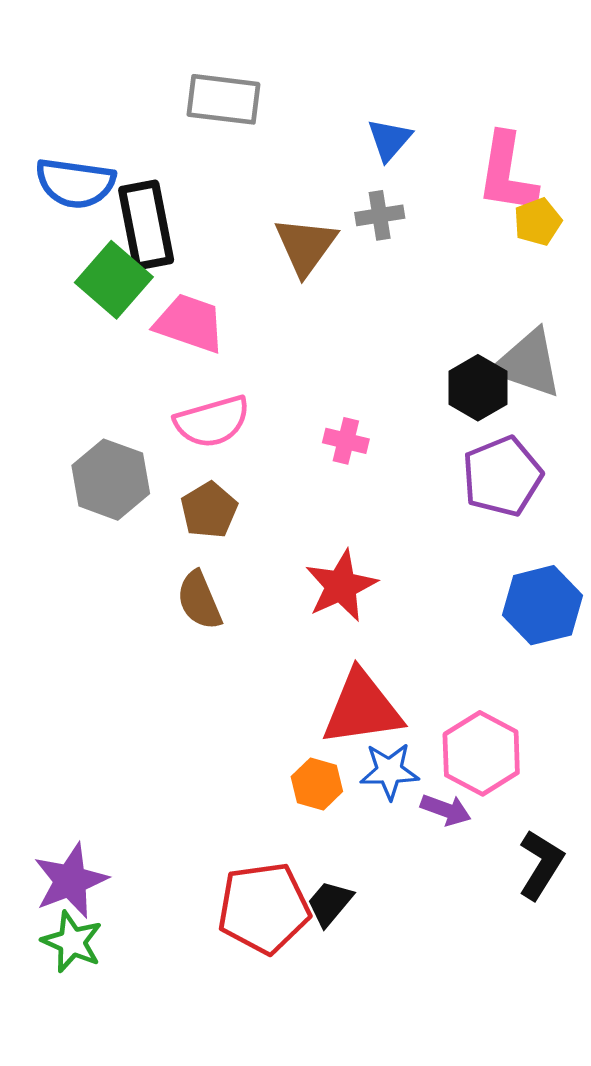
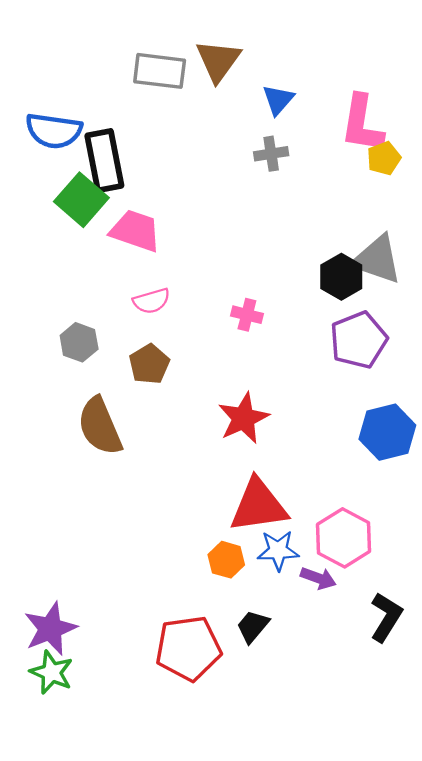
brown triangle: (306, 246) -> (218, 61), moved
pink semicircle: (212, 422) -> (152, 301), size x0.7
gray hexagon: (111, 480) -> (79, 342), size x0.7
brown semicircle: (199, 600) -> (100, 426), moved, size x1.4
black trapezoid: (330, 903) -> (253, 626), moved

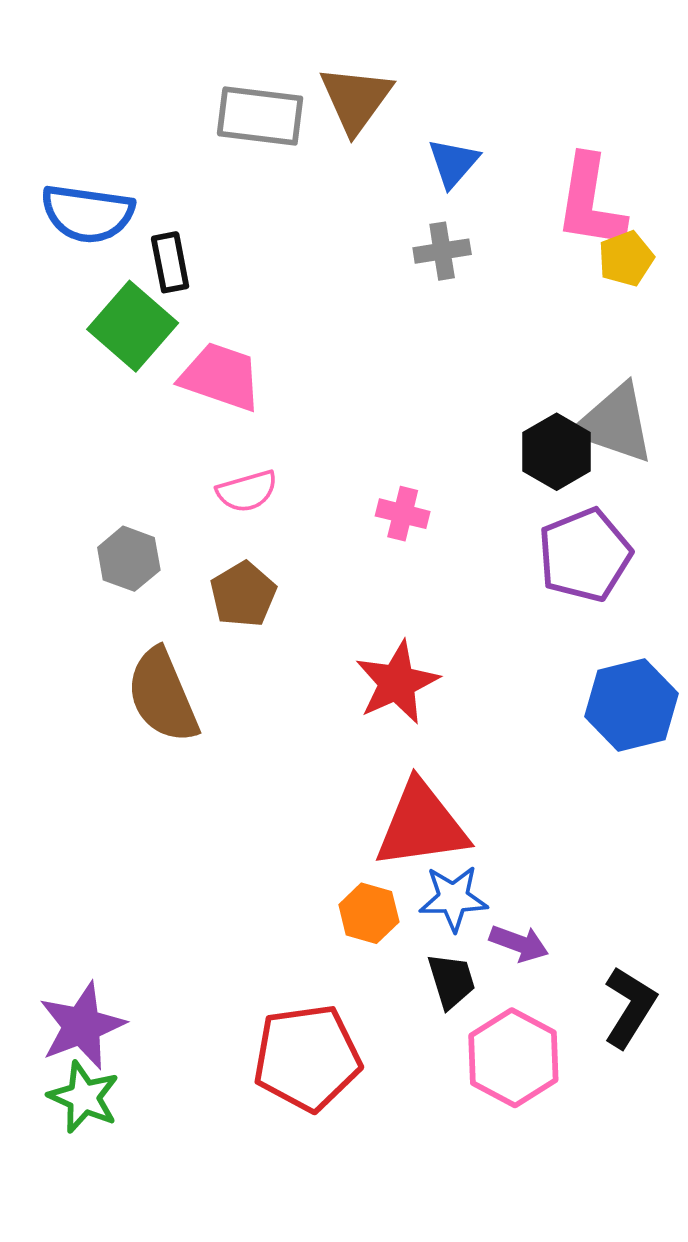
black rectangle: (104, 161) -> (170, 262), size x0.6
pink hexagon: (344, 538) -> (513, 1058), moved
black trapezoid: (253, 626) -> (451, 981), moved, turned 123

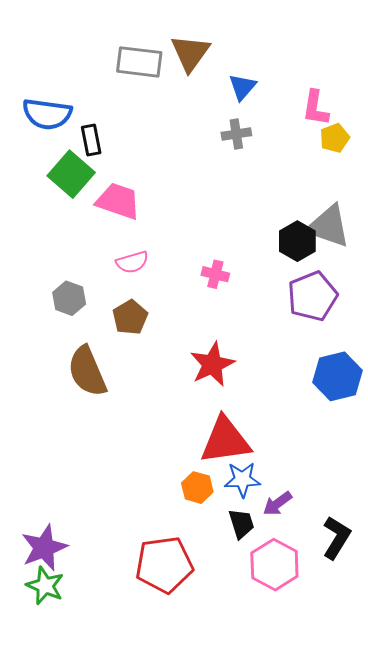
pink L-shape: (590, 202) -> (315, 108), size x0.7
purple arrow: (519, 943) -> (277, 504), turned 124

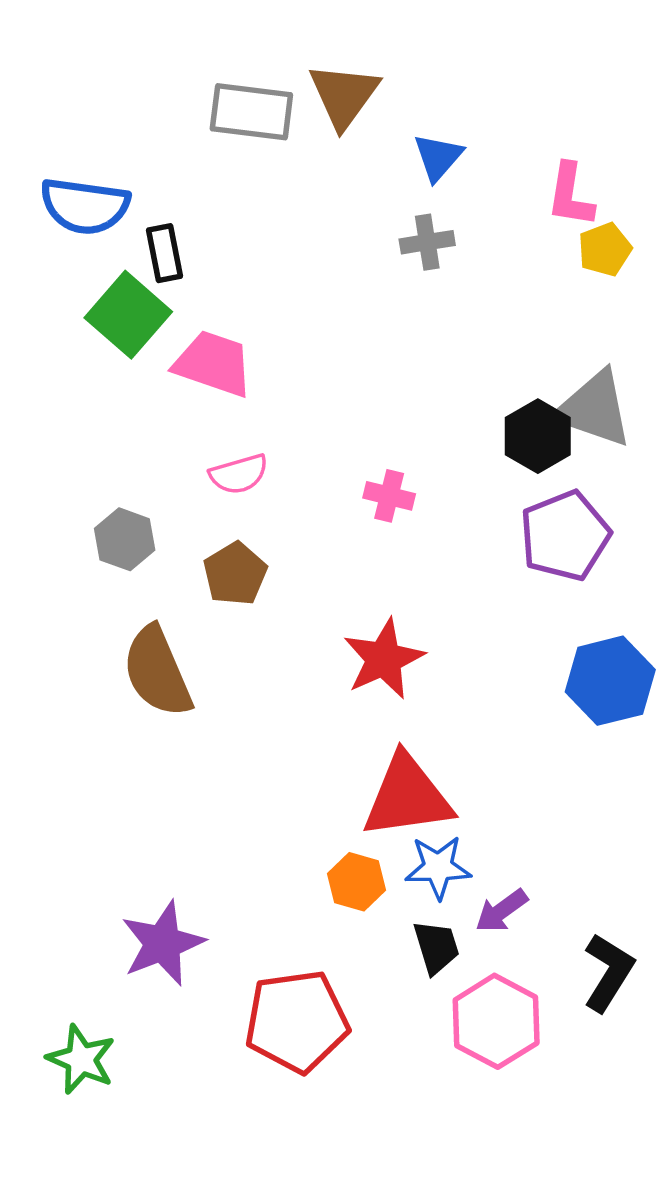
purple star: (44, 548) -> (163, 943), moved

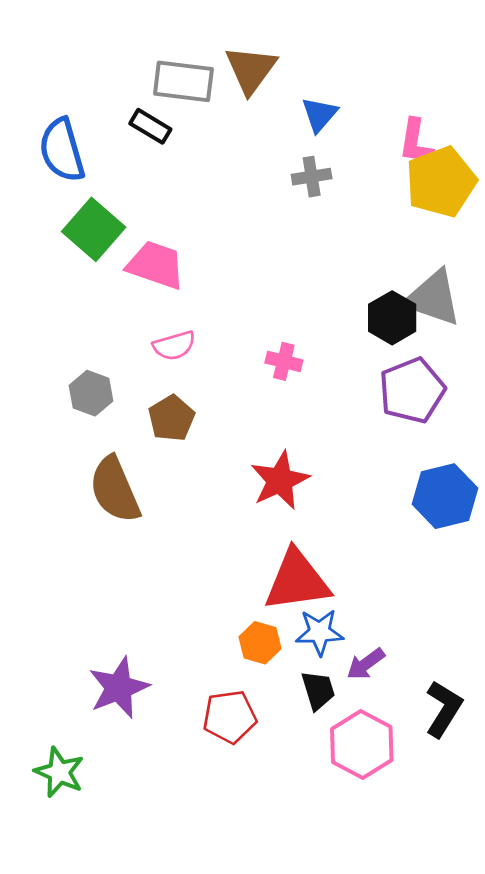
blue semicircle: (85, 206) -> (62, 150), turned 66
yellow pentagon: (605, 249) -> (441, 182), size x1.8
black rectangle: (165, 253) -> (150, 126), moved, turned -48
red pentagon: (297, 1021) -> (230, 717), moved, size x0.7

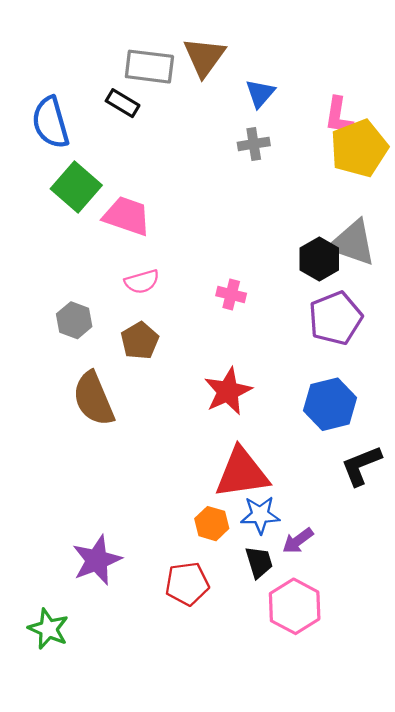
blue hexagon: (445, 496) -> (330, 404), moved
black L-shape: (444, 709) -> (361, 465), moved, turned -144

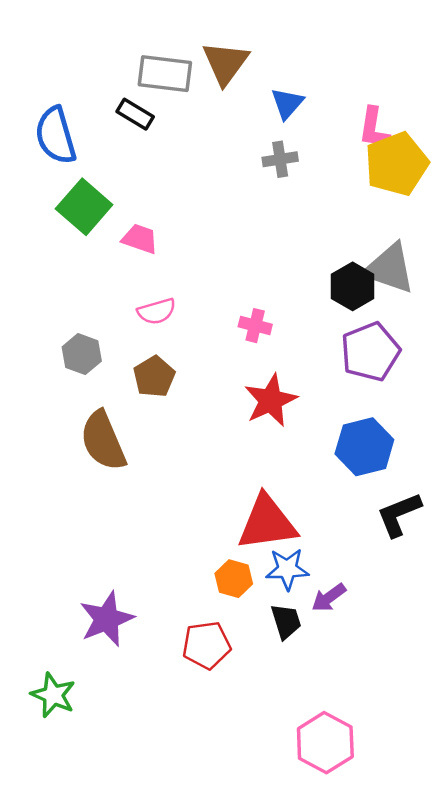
pink trapezoid: (127, 216) -> (140, 239), size x0.7
red star: (228, 391) -> (271, 400), moved
pink hexagon: (295, 606) -> (325, 743), moved

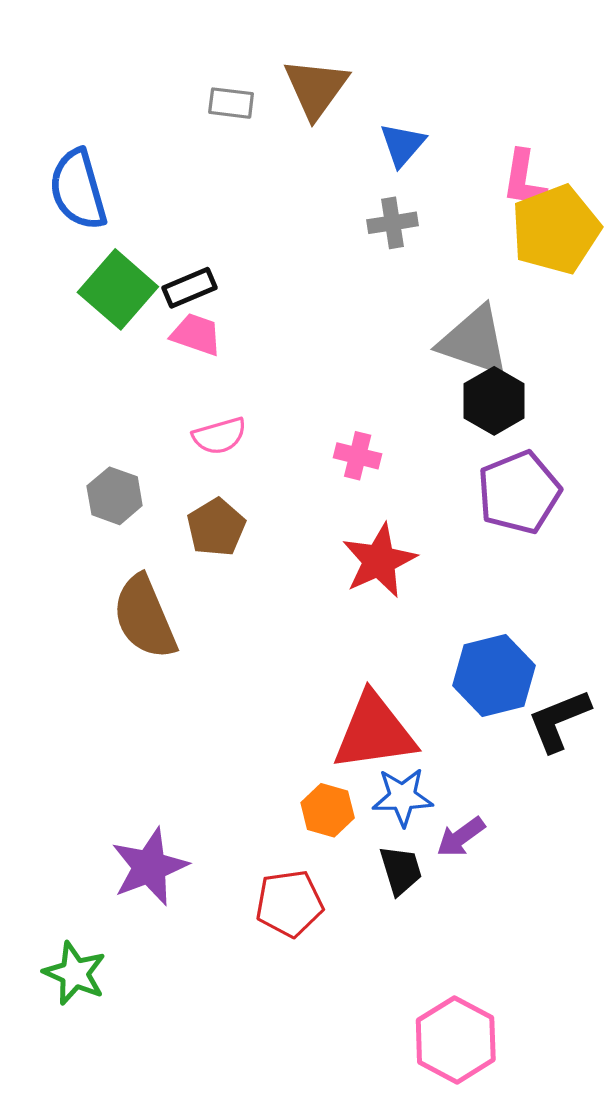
gray rectangle: (165, 74) -> (231, 103), size x0.6
black rectangle: (135, 114) -> (189, 288), moved, turned -54
gray triangle: (389, 269) -> (474, 341), moved
blue hexagon: (364, 447) -> (494, 675), moved

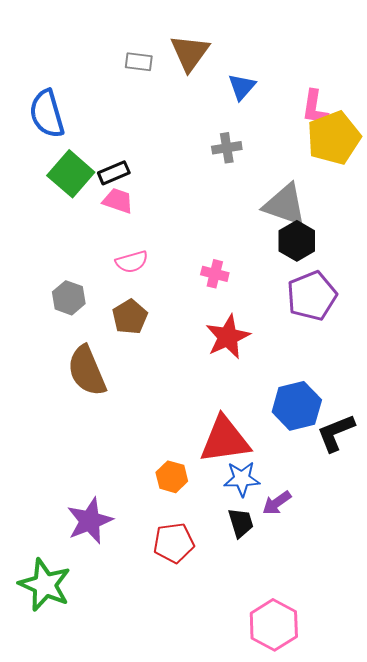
gray cross: (392, 223) -> (227, 148), moved
orange hexagon: (328, 810) -> (172, 477), moved
green star: (75, 973) -> (45, 585), size x1.4

